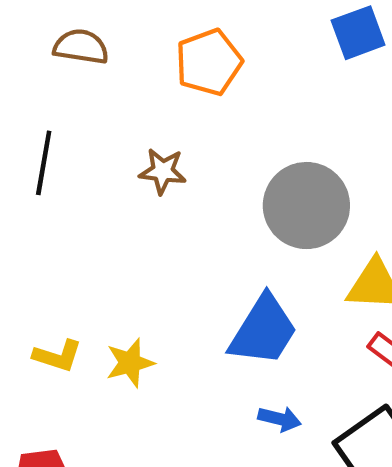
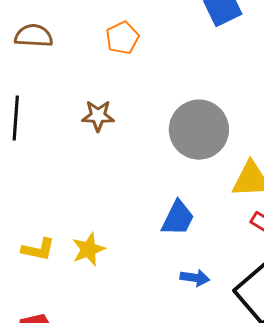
orange pentagon: (209, 62) -> (122, 38), size x0.7
blue trapezoid: (263, 330) -> (178, 218), size x0.7

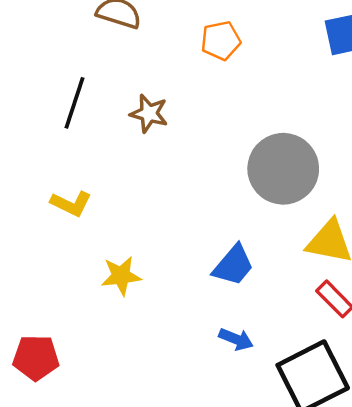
brown star: (98, 116) -> (149, 113), moved
yellow L-shape: (38, 249) -> (71, 204), moved

